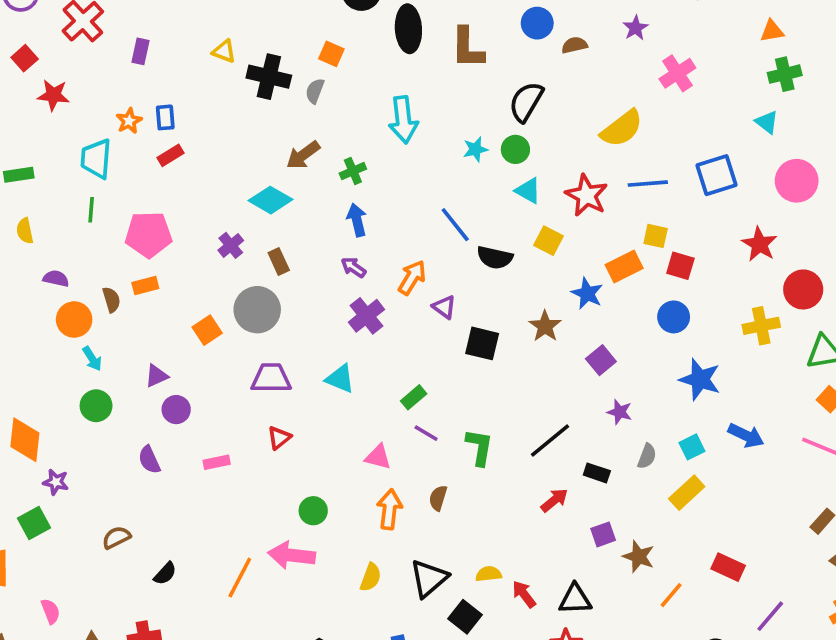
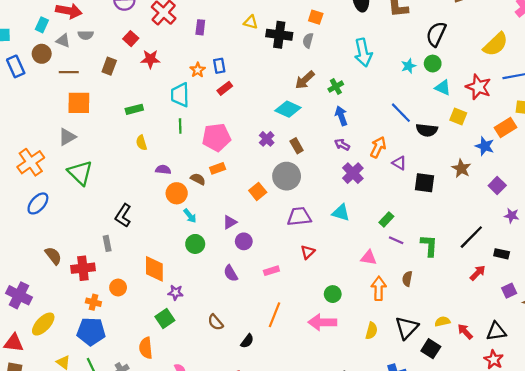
brown semicircle: (111, 300) -> (198, 179), turned -40
brown semicircle: (116, 538) -> (216, 322), turned -98
orange line: (240, 578) -> (275, 315), moved

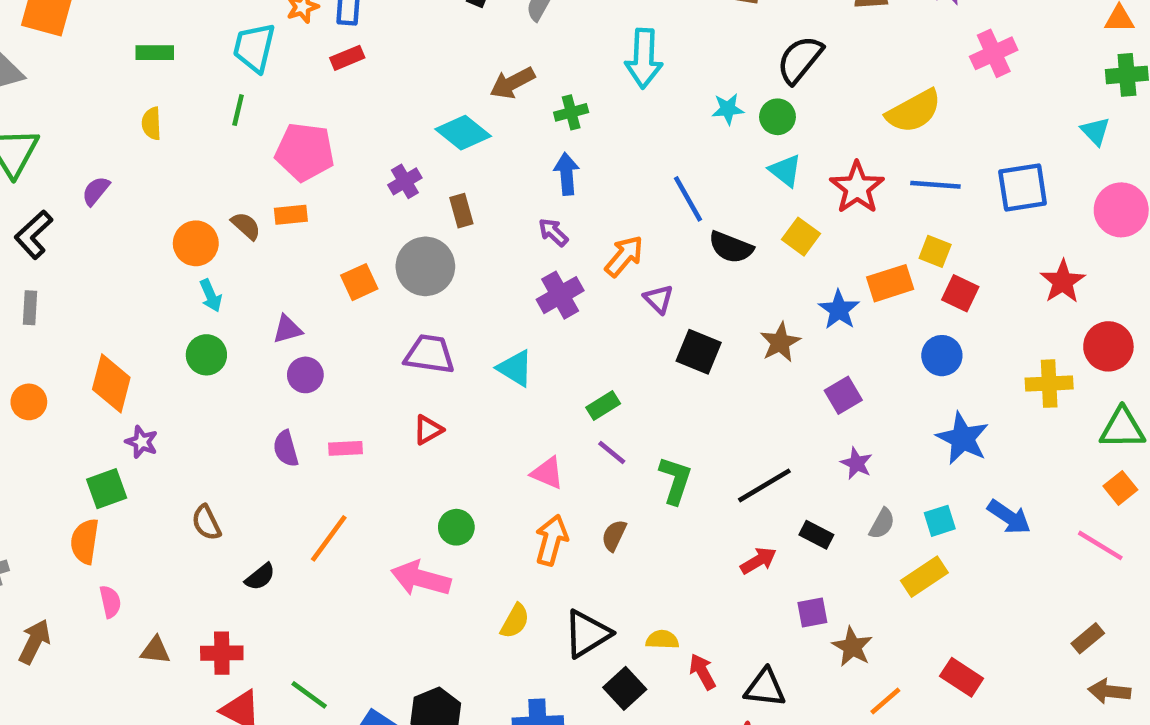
purple semicircle: (163, 170) -> (96, 191), moved, turned -72
black L-shape: (123, 216) -> (34, 235), moved
purple semicircle: (231, 273) -> (286, 449), moved
orange semicircle: (146, 348) -> (85, 541), moved

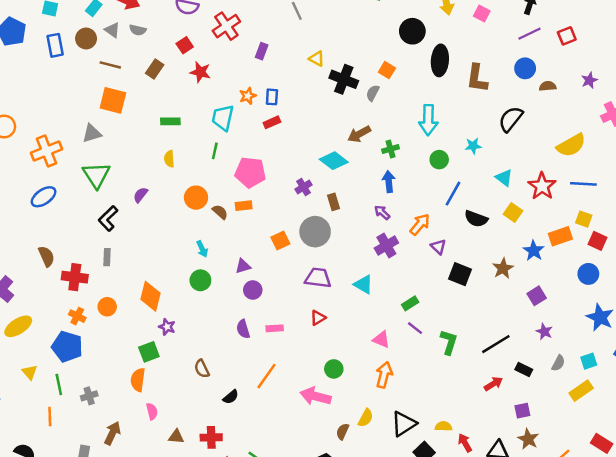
green circle: (777, 117) -> (439, 160), moved
blue line: (688, 199) -> (453, 194), turned 60
orange circle: (196, 243) -> (196, 198), moved
brown semicircle: (614, 535) -> (343, 431), moved
brown star: (852, 647) -> (528, 439), moved

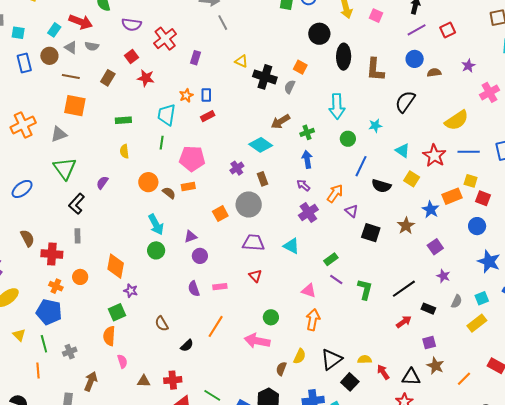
orange cross: (47, 151) -> (23, 125), moved
cyan arrow: (202, 249) -> (156, 224), size x1.5
red triangle: (318, 318) -> (255, 276), turned -40

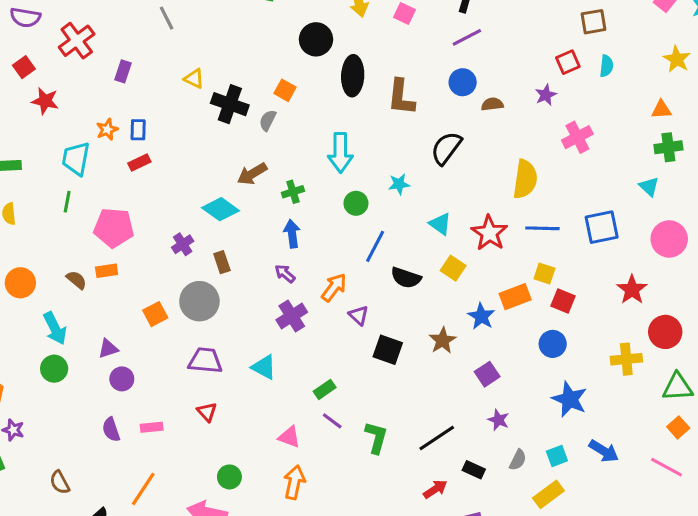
red square: (448, 30) -> (568, 62), moved
yellow semicircle: (457, 120) -> (525, 179), turned -50
orange circle: (148, 182) -> (20, 283), moved

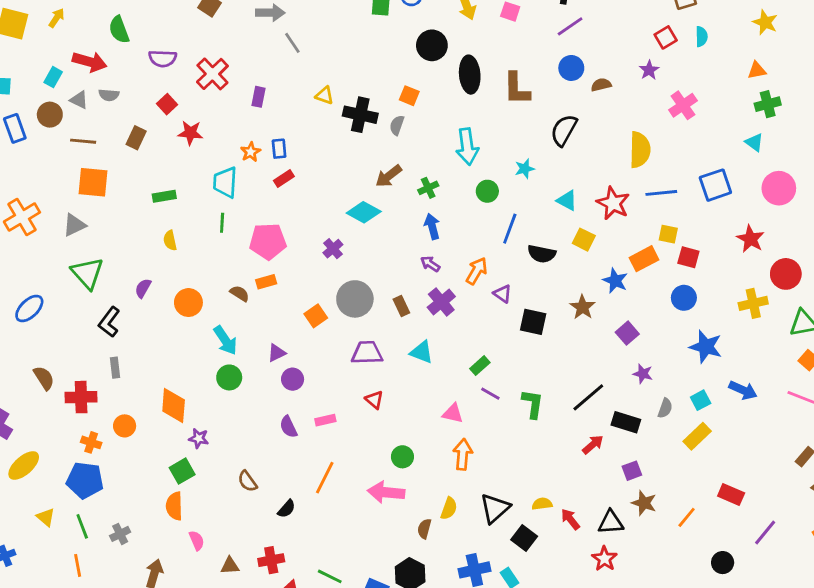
brown rectangle: (222, 262) -> (401, 306), moved
black rectangle: (474, 470) -> (626, 422), size x1.4

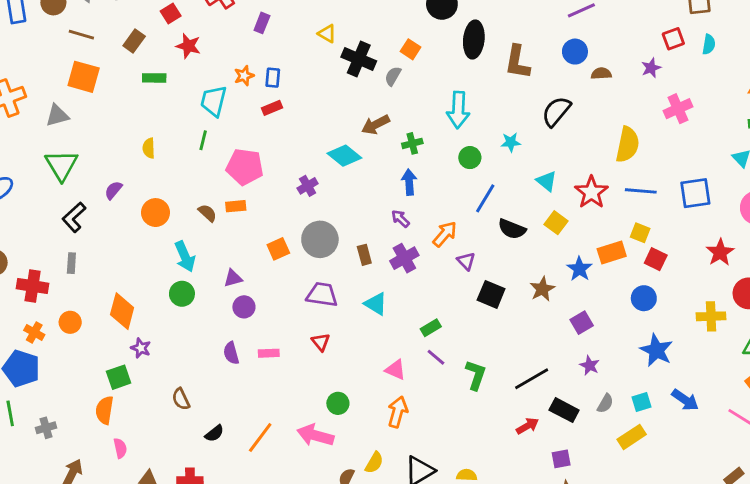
green rectangle: (164, 196) -> (154, 78), moved
orange line: (325, 478) -> (260, 437), moved

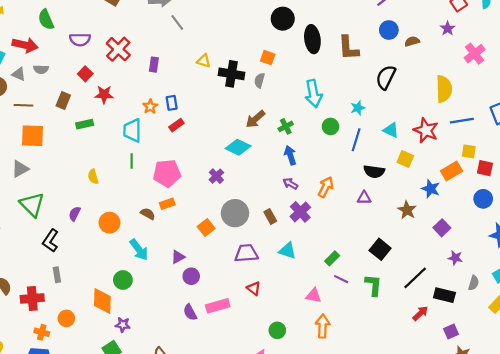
blue line: (485, 198) -> (356, 140), moved
purple triangle: (466, 261) -> (364, 198), moved, turned -32
green circle: (182, 294) -> (123, 280), moved
black square: (491, 294) -> (380, 249), moved, turned 30
pink rectangle: (269, 353) -> (218, 306), size x1.5

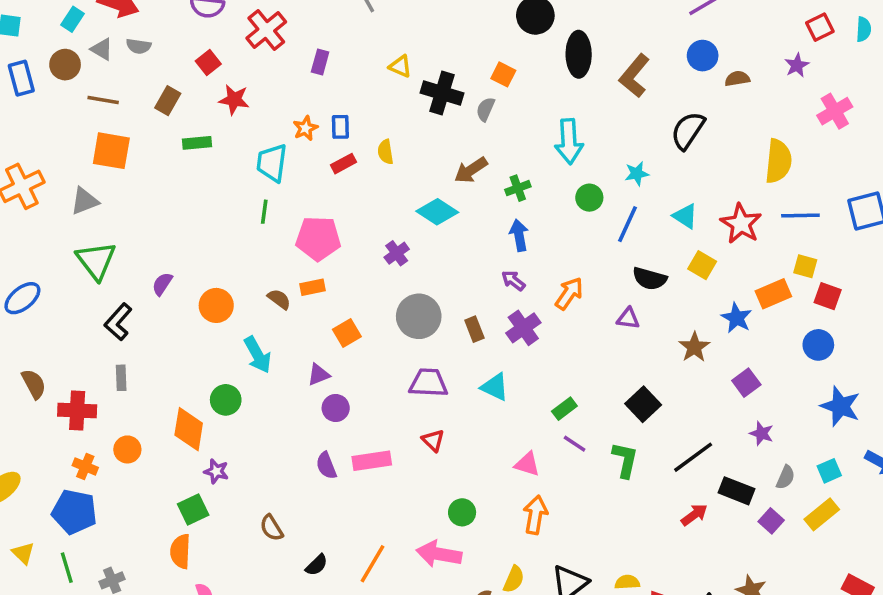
brown L-shape: (348, 48) -> (634, 76), turned 36
yellow semicircle: (93, 177) -> (385, 152), moved
orange square: (206, 228) -> (347, 333), moved
purple square: (451, 331) -> (771, 521), moved, turned -32

